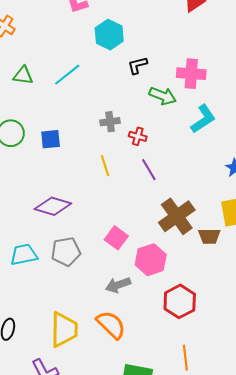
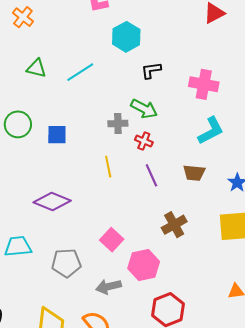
green arrow: (163, 96) -> (144, 109), moved
brown cross: (177, 216) -> (174, 225), size x0.7
brown trapezoid: (209, 236) -> (194, 173), moved
gray pentagon: (66, 252) -> (66, 263), moved

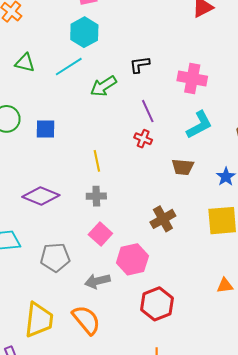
cyan hexagon: (126, 37) -> (84, 32), moved
green arrow: (144, 109) -> (104, 86), moved, turned 120
gray cross: (118, 123) -> (96, 196), moved
red cross: (144, 141) -> (143, 139), moved
purple line: (151, 175) -> (148, 111), moved

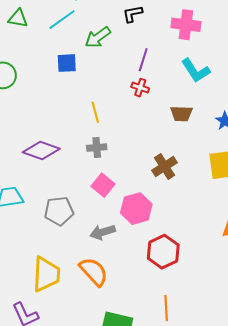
purple line: (148, 111) -> (143, 60), turned 45
cyan L-shape: (199, 125) -> (196, 71), turned 88
blue square: (46, 129) -> (67, 63), moved

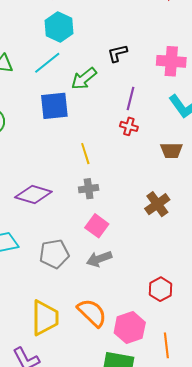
blue square: (67, 63) -> (54, 106), size x1.4
pink hexagon: (136, 209) -> (130, 328), moved
gray arrow: (103, 232) -> (99, 259), moved
red hexagon: (163, 252) -> (161, 289), size x0.7

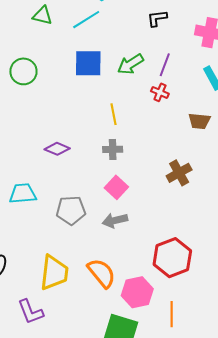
green arrow: (84, 79) -> (131, 64), moved
purple diamond: (33, 194) -> (57, 149), size x0.7
red hexagon: (161, 289) -> (172, 258), size x1.6

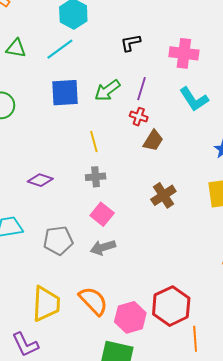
brown trapezoid: (199, 121) -> (153, 141), moved, turned -60
red hexagon: (172, 258) -> (171, 306), moved
orange line: (172, 314) -> (195, 339), moved

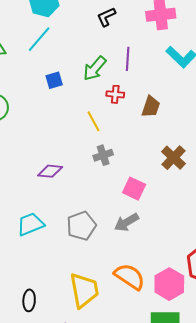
blue square: (65, 93) -> (54, 80), size x0.6
red cross: (139, 117) -> (115, 94), moved
pink square: (102, 214) -> (134, 189), moved

